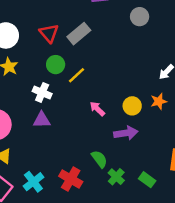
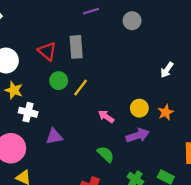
gray rectangle: (79, 34) -> (76, 47), turned -45
white cross: (42, 92) -> (28, 112), moved
orange star: (159, 101) -> (166, 112), moved
green semicircle: (99, 159) -> (106, 154), moved

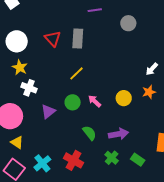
green circle: (59, 81) -> (73, 102), moved
orange star: (166, 112) -> (149, 92), moved
purple arrow: (138, 135) -> (118, 134), moved
purple triangle: (54, 136) -> (48, 111), turned -35

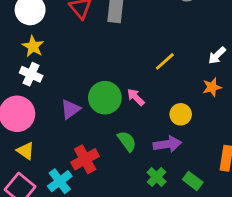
yellow line: (77, 73) -> (165, 61), moved
white cross: (29, 88) -> (31, 74), moved
yellow circle: (124, 98) -> (181, 114), moved
green circle: (73, 102) -> (105, 98), size x1.5
red cross: (74, 160) -> (85, 159), moved, turned 30

